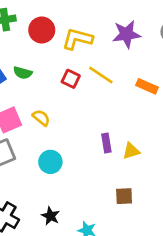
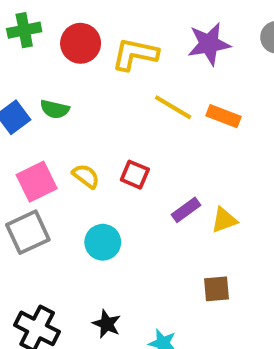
red square: (71, 79) -> (135, 175), moved
orange rectangle: (147, 86) -> (224, 116), moved
purple rectangle: (106, 143) -> (186, 210), turned 66

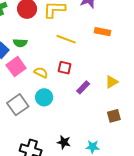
yellow line: (173, 107) -> (66, 39), moved
pink square: (37, 182) -> (16, 67), moved
purple rectangle: (186, 210) -> (83, 87), moved
cyan circle: (103, 242) -> (44, 97), moved

